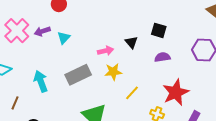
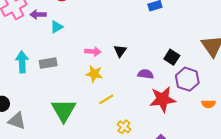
black square: (159, 30) -> (172, 57), moved
gray rectangle: (78, 75) -> (48, 63), moved, size x0.7
red star: (176, 92) -> (163, 99), moved

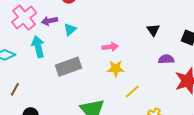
black triangle: (120, 51) -> (153, 30), moved
cyan arrow: (22, 62) -> (38, 47), moved
gray rectangle: (48, 63) -> (68, 67), size x1.4

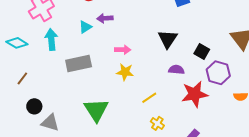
purple arrow: (49, 21) -> (105, 18), moved
black triangle: (153, 30) -> (168, 39), size x1.5
yellow line: (132, 92) -> (149, 98), moved

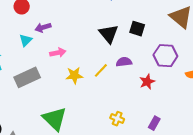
pink arrow: (123, 50) -> (58, 53), moved
black square: (202, 52) -> (137, 29), moved
red star: (195, 94) -> (147, 82), size x0.6
yellow line: (149, 98) -> (101, 70), moved

